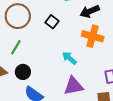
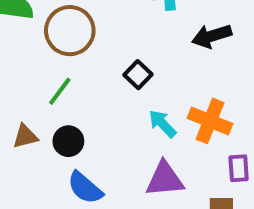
black square: (52, 22) -> (138, 75), moved
orange cross: (93, 36) -> (210, 121), moved

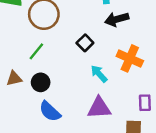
black arrow: (212, 36) -> (117, 19), moved
orange cross: (210, 121) -> (130, 58), moved

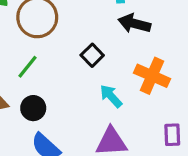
black arrow: (117, 19) -> (134, 24), turned 30

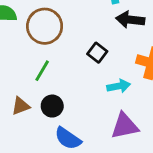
cyan arrow: (111, 96) -> (119, 86), turned 130

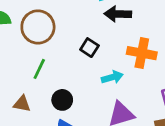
brown triangle: (21, 106) -> (22, 104), turned 36
black circle: (52, 106) -> (62, 100), moved

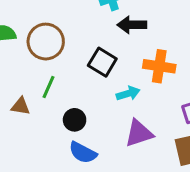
black square: (89, 48) -> (102, 62), size x1.4
brown triangle: (22, 104) -> (21, 106), moved

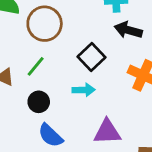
cyan arrow: (128, 93) -> (84, 90), moved
black circle: (75, 120) -> (39, 102), moved

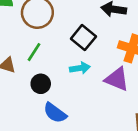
purple triangle: (107, 132) -> (117, 79), moved, turned 32

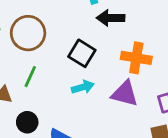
black circle: (41, 84) -> (27, 122), moved

